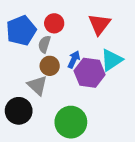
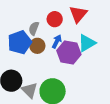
red circle: (54, 23) -> (55, 19), moved
blue pentagon: (21, 31) -> (20, 42), moved
gray triangle: (37, 85) -> (30, 90), moved

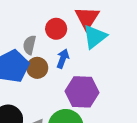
cyan triangle: (87, 43) -> (95, 37), moved
purple hexagon: (69, 53) -> (82, 92), moved

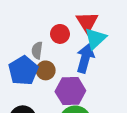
blue arrow: (63, 59) -> (85, 58), moved, size x1.6
purple hexagon: (82, 92) -> (70, 91), moved

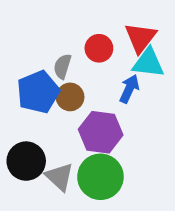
cyan triangle: (95, 38) -> (148, 63), turned 40
blue arrow: (85, 58) -> (129, 89), size x0.7

